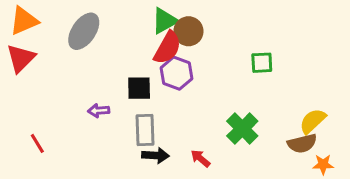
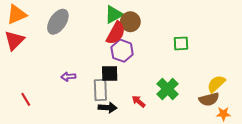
black square: (139, 88) -> (110, 73), moved
red arrow: (200, 158) -> (139, 101), moved

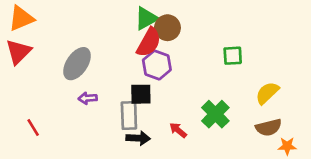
gray ellipse: (58, 22) -> (77, 64), moved
yellow semicircle: (216, 84) -> (267, 93), moved

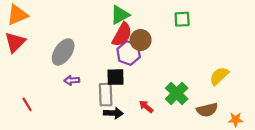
brown circle: (167, 28) -> (141, 40), moved
green square: (233, 56) -> (182, 19), moved
brown semicircle: (269, 127) -> (207, 110), moved

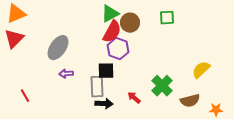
brown circle: (141, 40) -> (130, 23), moved

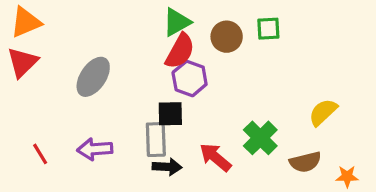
brown circle: (130, 23) -> (227, 37), moved
purple arrow: (66, 74) -> (95, 149), moved, size x1.5
red arrow: (134, 98) -> (215, 157), size x1.5

